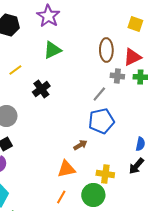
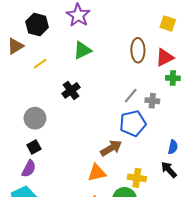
yellow line: (15, 70) -> (40, 64), moved
gray cross: (117, 76) -> (152, 101), moved
brown arrow: (80, 145) -> (111, 148), size x1.5
black arrow: (136, 166) -> (169, 170), turned 96

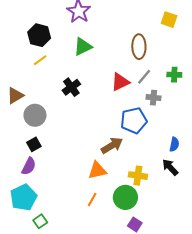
black hexagon: (37, 25) -> (39, 35), moved
brown triangle: (15, 46) -> (15, 95), moved
red triangle: (165, 57) -> (120, 82), moved
gray line: (131, 96) -> (144, 77), moved

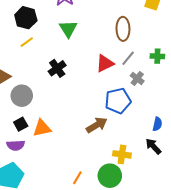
green triangle: (83, 47) -> (68, 29), turned -36
gray cross: (153, 98) -> (137, 78), turned 32
purple semicircle: (29, 166) -> (16, 145), turned 60
orange triangle: (97, 170) -> (42, 128), moved

